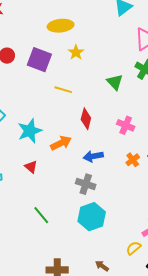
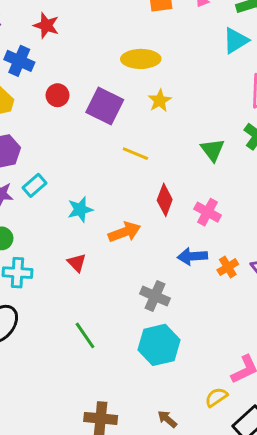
pink cross: (126, 125) -> (208, 212), moved
cyan star: (30, 131) -> (80, 209), size x0.7
blue arrow: (93, 156) -> (192, 256), moved

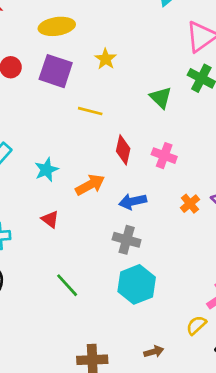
yellow ellipse: (141, 59) -> (57, 26), moved
blue arrow: (192, 256) -> (133, 201), moved
brown arrow: (167, 419) -> (154, 352), turned 132

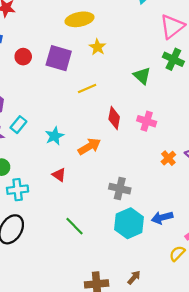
yellow ellipse: (57, 26) -> (80, 19), moved
yellow line: (90, 111) -> (87, 89), turned -36
blue arrow: (133, 201) -> (162, 218), moved
brown arrow: (154, 352) -> (134, 277), moved, turned -32

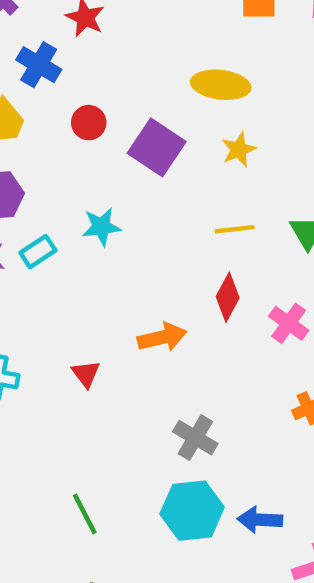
yellow line: (87, 89) -> (235, 229), moved
cyan star: (55, 136) -> (101, 227), moved
green line: (74, 226) -> (85, 514), moved

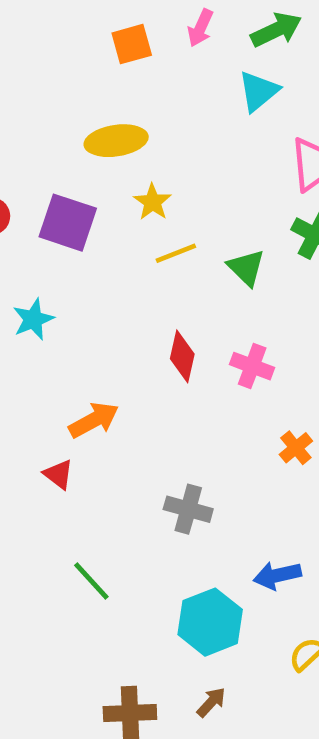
yellow line: (235, 229) -> (176, 253), moved
orange arrow: (162, 337) -> (94, 420), moved
cyan hexagon: (192, 511) -> (210, 622), moved
green line: (85, 514) -> (91, 581), moved

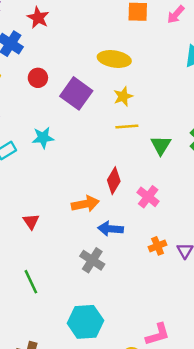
orange arrow: (94, 420) -> (85, 204), moved
blue arrow: (277, 575) -> (111, 229), moved

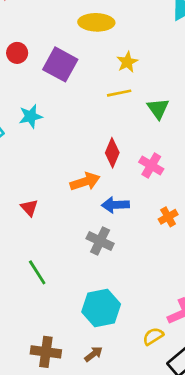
yellow star: (123, 96) -> (127, 62), moved

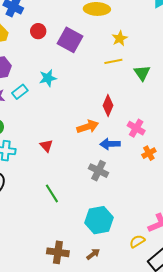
pink cross: (151, 166) -> (136, 128), moved

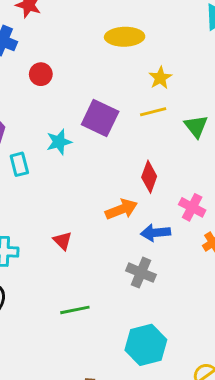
purple square: (70, 40) -> (100, 118), moved
cyan rectangle: (20, 92) -> (19, 164), turned -63
green line: (52, 193) -> (75, 310), turned -66

